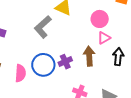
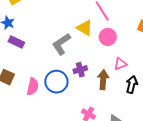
pink circle: (100, 19) -> (108, 37), moved
purple cross: (65, 62) -> (80, 70), moved

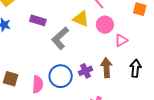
purple rectangle: (16, 42) -> (38, 20), moved
pink triangle: (120, 64) -> (121, 40), moved
purple cross: (80, 70) -> (85, 71), moved

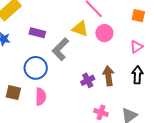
pink triangle: (121, 40) -> (136, 47), moved
blue circle: (61, 76) -> (36, 68), moved

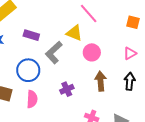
pink circle: (104, 33) -> (92, 52), moved
purple cross: (88, 80) -> (67, 89), moved

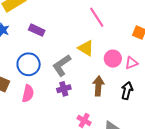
yellow triangle: (74, 33) -> (86, 48), moved
pink circle: (92, 52) -> (113, 59), moved
gray L-shape: (54, 53) -> (62, 65), moved

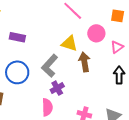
pink circle: (113, 59) -> (96, 33), moved
brown arrow: (98, 86) -> (84, 62), moved
pink semicircle: (28, 93) -> (47, 107), moved

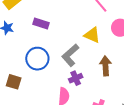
brown arrow: (84, 62) -> (105, 66), moved

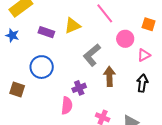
yellow triangle: (92, 35) -> (72, 26), moved, turned -48
gray L-shape: (70, 55) -> (92, 55), moved

